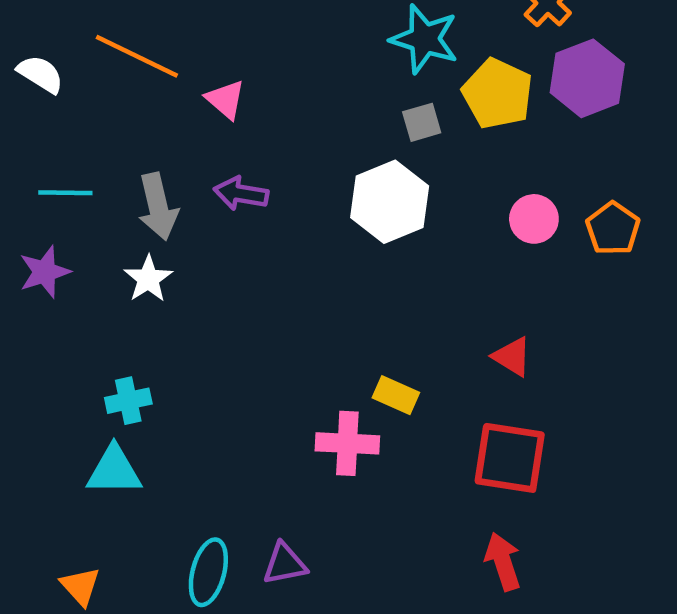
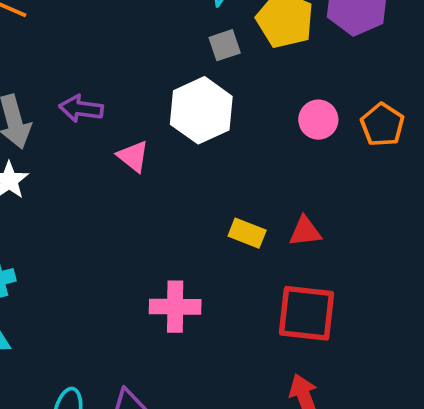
pink triangle: (225, 99) -> (133, 156), moved
red triangle: (512, 357) -> (305, 231), turned -36
yellow rectangle: (396, 395) -> (247, 233), moved

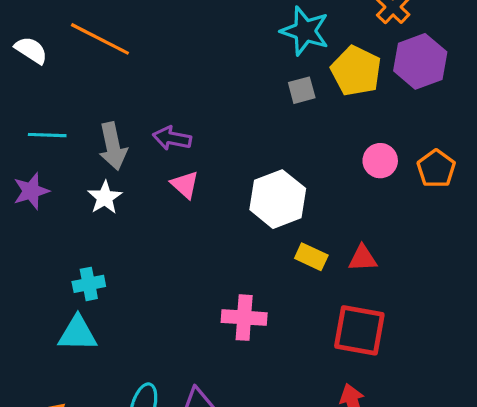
white hexagon: (201, 110) -> (278, 199), moved
pink triangle: (133, 156) -> (185, 185), moved

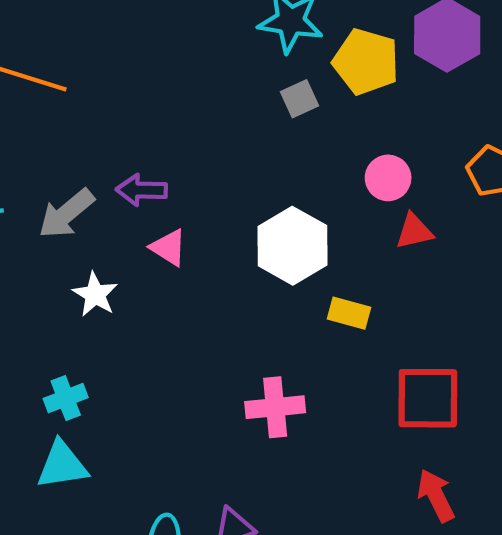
gray arrow: (113, 146) -> (66, 214), turned 72
pink circle: (380, 161) -> (388, 178), moved
white star: (105, 197) -> (95, 294), moved
red triangle: (363, 258) -> (414, 231), moved

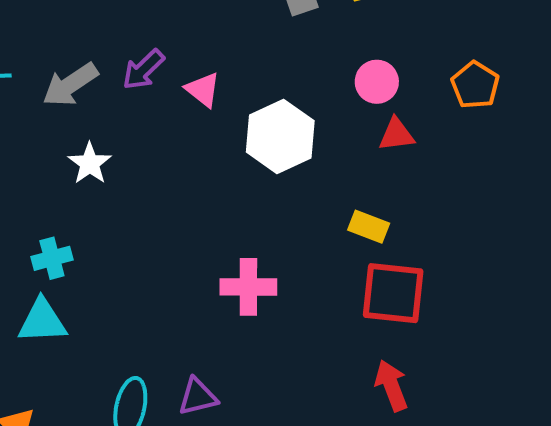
purple arrow: (142, 190) -> (143, 70), turned -51
pink triangle: (169, 248) -> (203, 90), moved
yellow rectangle: (349, 313) -> (369, 227), moved

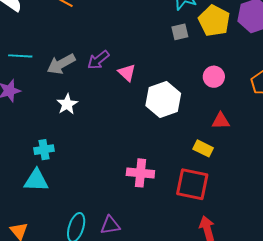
red triangle: (396, 135) -> (221, 121), moved
red square: (393, 293) -> (192, 184), moved

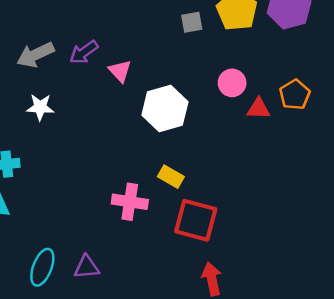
white star: (67, 104) -> (40, 107), turned 30
red triangle: (221, 121) -> (259, 109), moved
yellow rectangle: (203, 148) -> (171, 177), moved

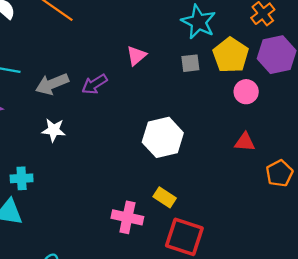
pink triangle: (120, 71) -> (136, 56), moved, turned 30
pink circle: (232, 83) -> (246, 92), moved
orange pentagon: (295, 95) -> (279, 173), moved

